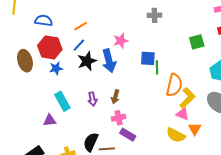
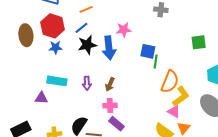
cyan rectangle: (62, 101) -> (57, 81), turned -60

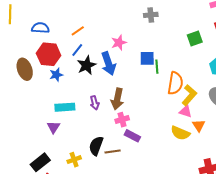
brown arrow: (110, 84) -> (117, 99), size x1.5
purple triangle: (41, 98) -> (53, 127), turned -48

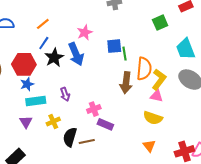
red hexagon: (49, 54) -> (24, 64), moved
blue star: (56, 75) -> (27, 84), moved
brown arrow: (117, 99) -> (126, 83), moved
orange triangle: (199, 125) -> (149, 146), moved
yellow cross: (74, 160) -> (53, 122), moved

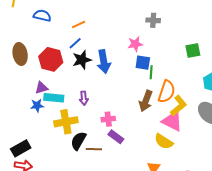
pink star: (85, 32) -> (135, 44), moved
blue star: (27, 84) -> (37, 105), moved
pink triangle: (156, 96) -> (172, 121), size x1.6
purple triangle: (26, 122) -> (42, 88), moved, turned 32
yellow cross: (53, 122) -> (66, 122), size x1.6

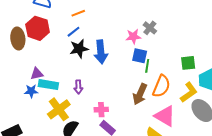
gray cross: (153, 20) -> (150, 28), moved, turned 32
green square: (193, 51) -> (188, 63), moved
red hexagon: (51, 59) -> (38, 28), moved
yellow L-shape: (179, 106) -> (189, 92), moved
yellow cross: (66, 122) -> (59, 109), turned -30

